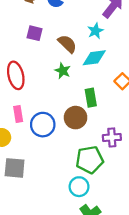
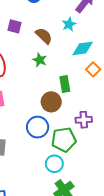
cyan diamond: (94, 58) -> (83, 48), moved
blue circle: (43, 125) -> (38, 127), moved

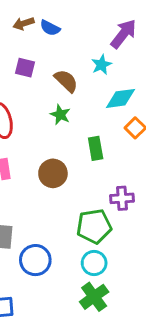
brown circle: (51, 102) -> (53, 173), moved
blue circle: (38, 127) -> (35, 260), moved
cyan circle: (54, 164) -> (94, 263), moved

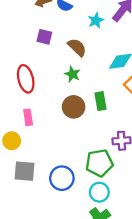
cyan star: (101, 65) -> (96, 20), moved
brown circle: (53, 173) -> (74, 107), moved
blue circle: (35, 260) -> (62, 178), moved

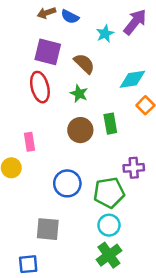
purple square: (44, 37) -> (48, 52), size x1.5
red ellipse: (26, 79) -> (40, 87), moved
gray square: (25, 171) -> (48, 229), moved
blue circle: (62, 178) -> (67, 183), moved

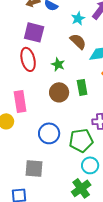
brown semicircle: (84, 64) -> (78, 41), moved
pink rectangle: (30, 142) -> (20, 101), size x1.5
cyan circle: (109, 225) -> (90, 165), moved

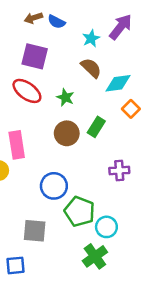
red ellipse: (28, 59) -> (27, 91), turned -40
green rectangle: (82, 87) -> (96, 127), turned 42
green pentagon: (81, 140) -> (80, 212), moved, turned 30

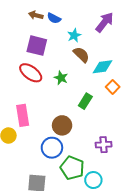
brown arrow: (33, 18) -> (36, 15), turned 32
cyan star: (91, 38) -> (74, 35), moved
brown circle: (67, 133) -> (62, 125), moved
purple cross: (119, 170) -> (104, 145), moved

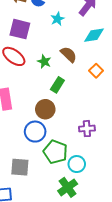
brown semicircle: (81, 55) -> (69, 54), moved
cyan diamond: (103, 67) -> (94, 35), moved
green rectangle: (85, 101) -> (57, 85), moved

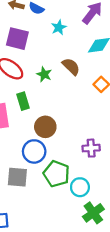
green rectangle: (57, 85) -> (23, 101), moved, turned -49
gray square: (20, 167) -> (17, 177), moved
green cross: (68, 187) -> (93, 213), moved

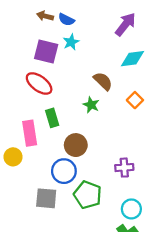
cyan star: (59, 27) -> (71, 42), moved
green star: (44, 74) -> (91, 105), moved
cyan circle: (80, 187) -> (131, 209), moved

